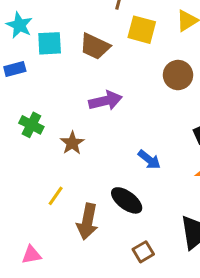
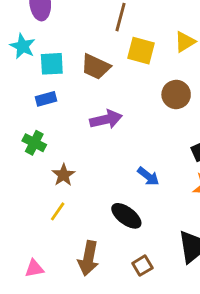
blue rectangle: (15, 69) -> (46, 99), moved
brown star: (72, 143) -> (64, 175), moved
brown arrow: (87, 222) -> (88, 258), moved

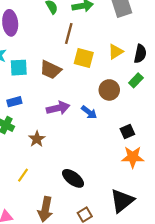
blue rectangle: (46, 99) -> (14, 102), moved
brown star: (64, 175) -> (37, 139), moved
blue arrow: (148, 176) -> (89, 112), moved

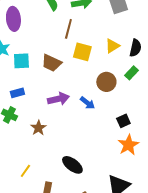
orange star: (133, 157) -> (128, 145), turned -30
yellow line: (23, 175) -> (25, 171), moved

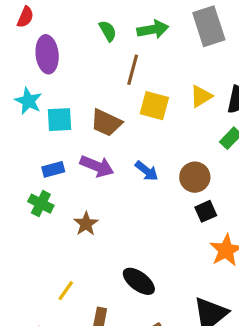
brown circle: (106, 82) -> (195, 177), moved
purple arrow: (58, 99) -> (97, 166), moved, turned 35
blue arrow: (87, 103) -> (147, 171), moved
black square: (123, 121) -> (206, 211), moved

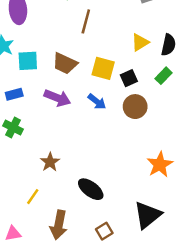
yellow square: (154, 106) -> (103, 68), moved
blue rectangle: (53, 169) -> (14, 94), moved
black square: (206, 211) -> (129, 78), moved
brown star: (86, 224) -> (50, 162), moved

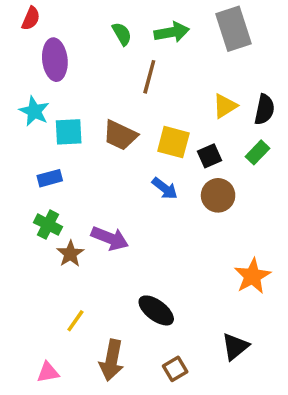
purple arrow: (57, 98) -> (110, 238), moved
brown star: (50, 162) -> (70, 254), moved
black triangle: (147, 215) -> (235, 347), size x0.7

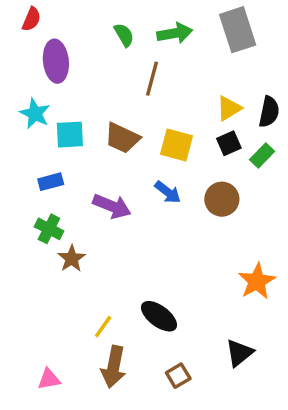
black square: (209, 156) -> (229, 143), moved
purple arrow: (110, 238) -> (112, 206), moved
yellow line: (75, 321) -> (103, 327), moved

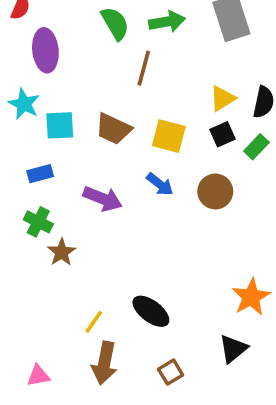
green semicircle: (124, 35) -> (115, 23), size x1.4
orange star: (257, 281) -> (251, 297), moved

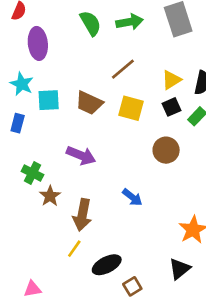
brown line: (144, 68) -> (123, 69), moved, turned 35
blue rectangle: (40, 174) -> (18, 123), moved, turned -60
blue arrow: (160, 184) -> (132, 197), moved
black ellipse: (151, 311) -> (107, 265), moved, turned -64
brown arrow: (104, 363) -> (82, 215), moved

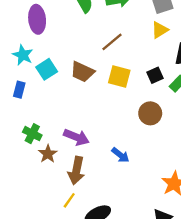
yellow triangle: (171, 80) -> (160, 30), moved
cyan square: (49, 100) -> (47, 69), turned -30
purple arrow: (81, 155) -> (76, 137), moved

